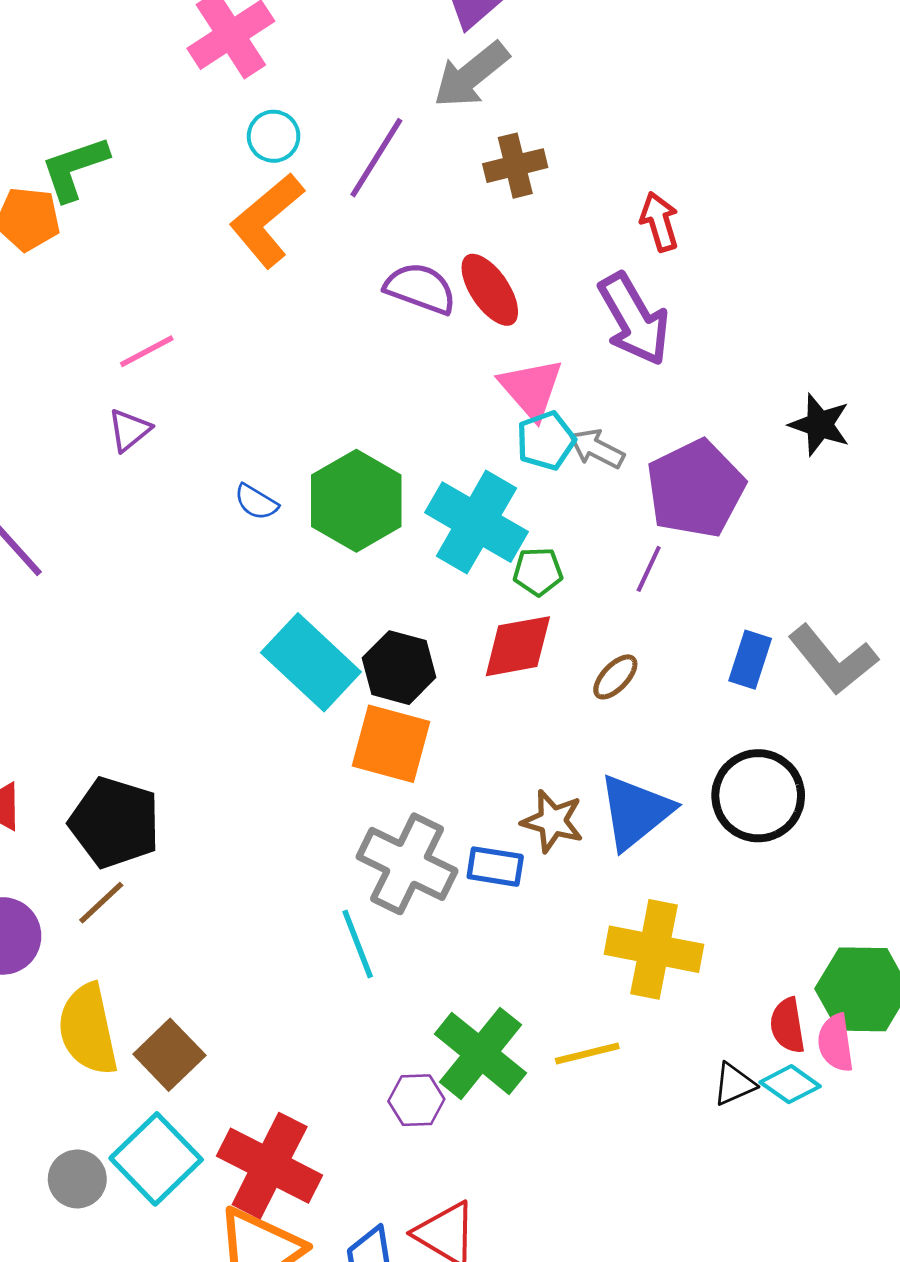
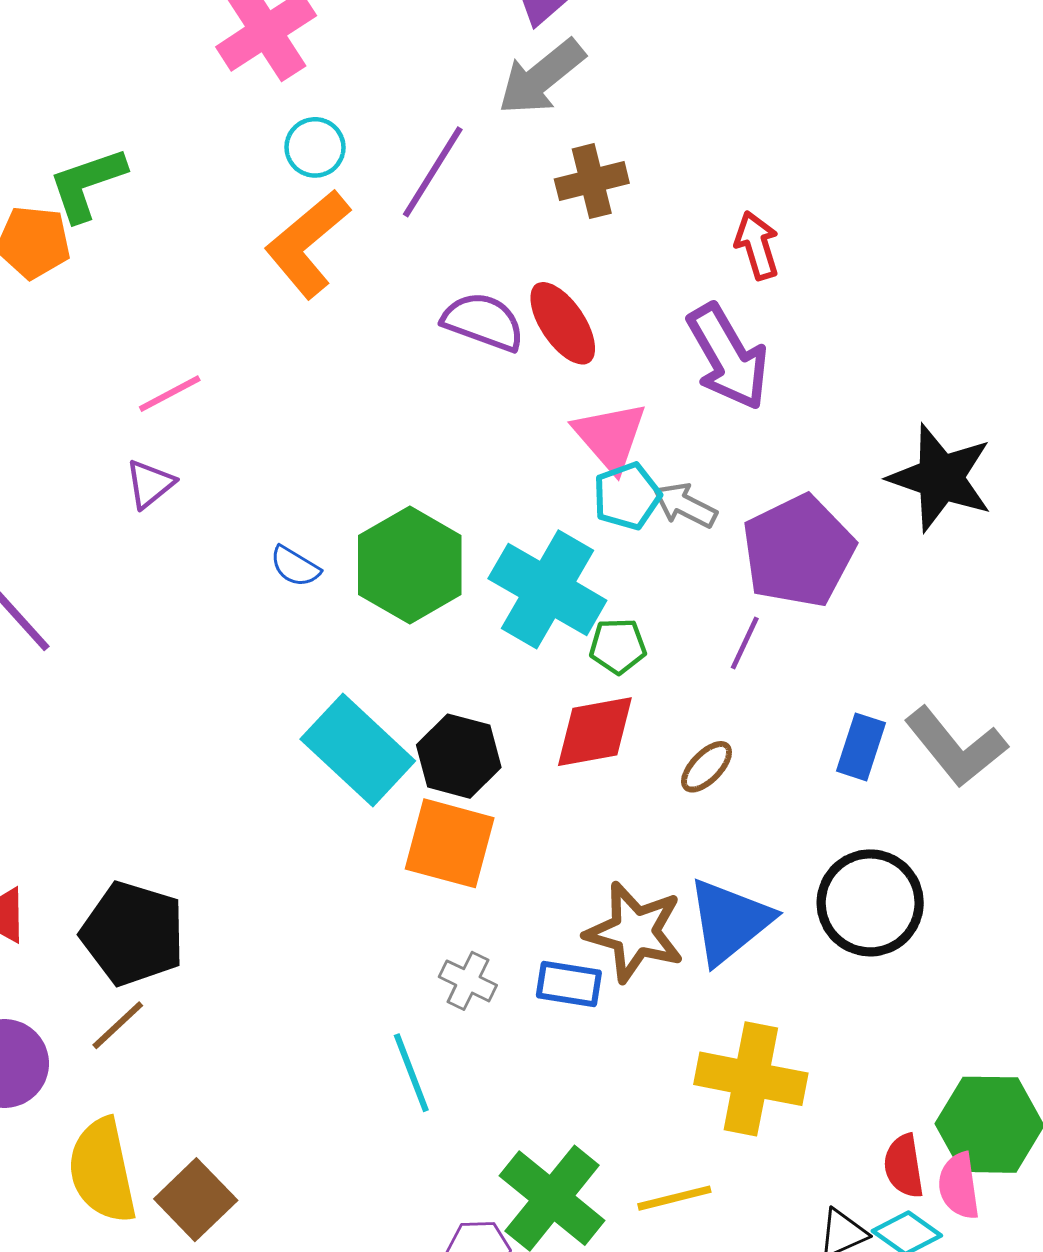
black star: (820, 425) -> (941, 478), size x1.5
brown star: (553, 821) -> (635, 932), size x1.4
gray cross: (407, 864) -> (468, 981), size x0.5

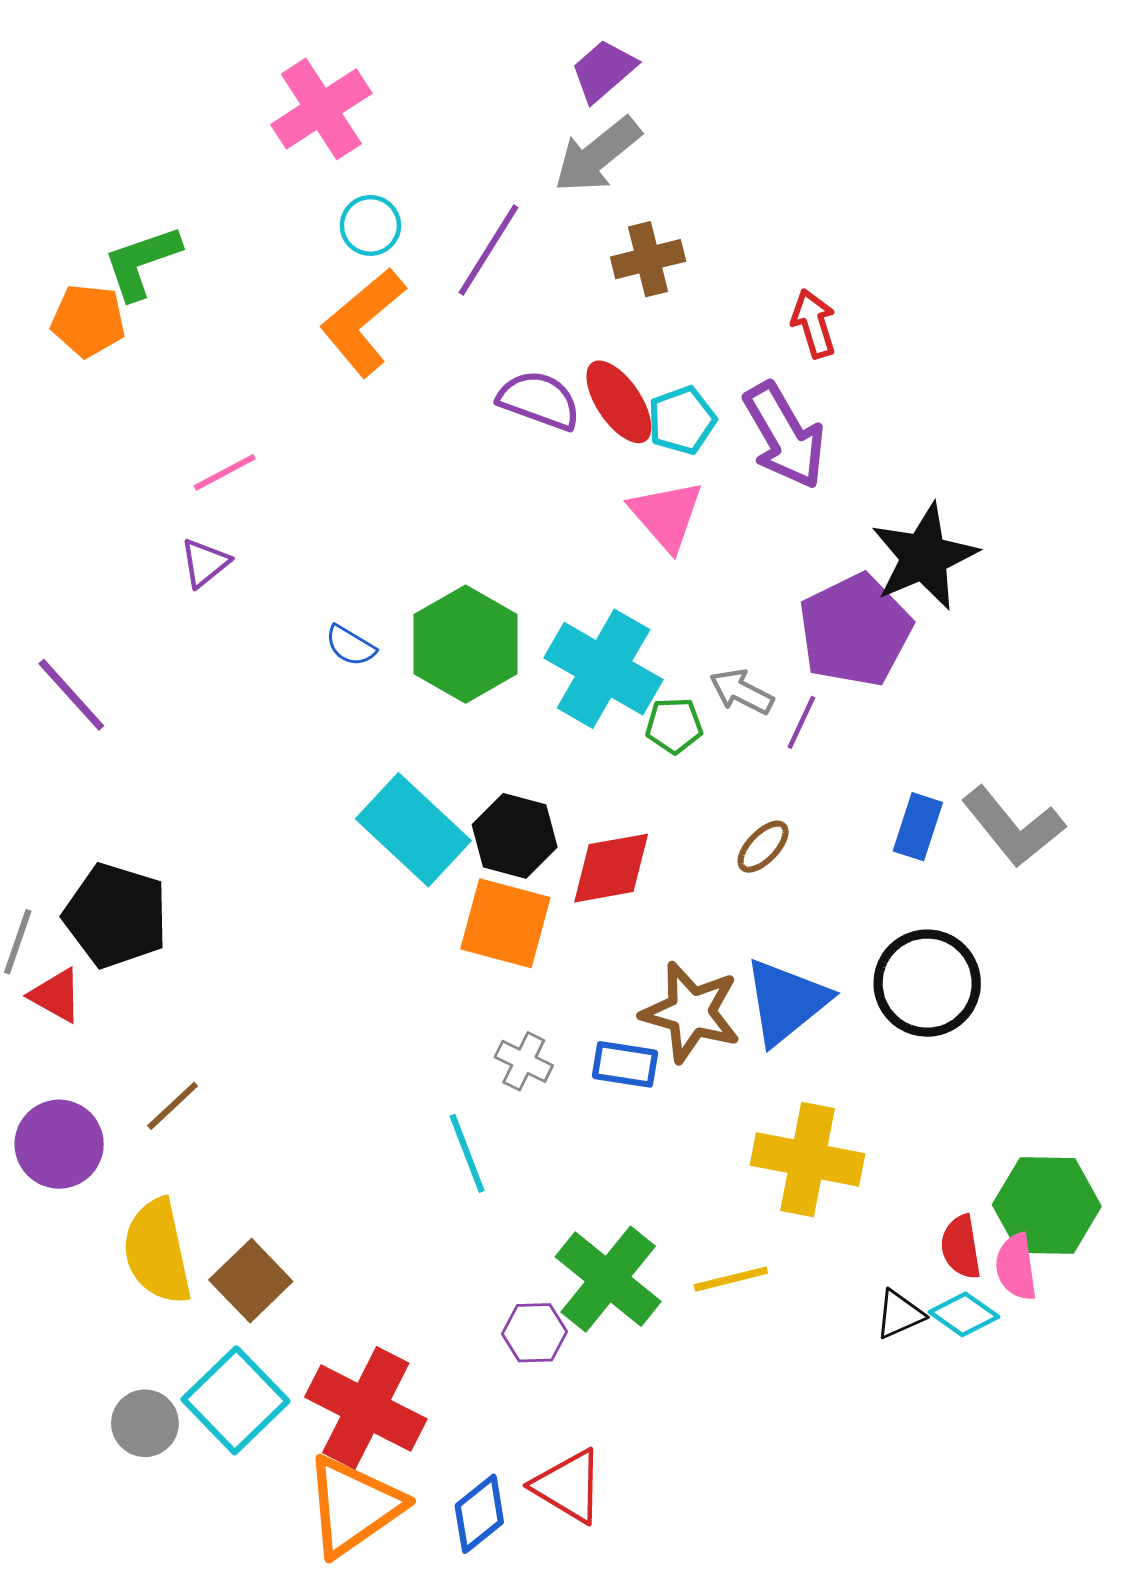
black star: (941, 478) -> (924, 557), moved, turned 30
cyan pentagon: (627, 496) -> (682, 420), moved
gray arrow: (685, 505) -> (742, 692), moved
red diamond: (595, 732) -> (611, 868), moved
black pentagon: (133, 934) -> (116, 916), moved

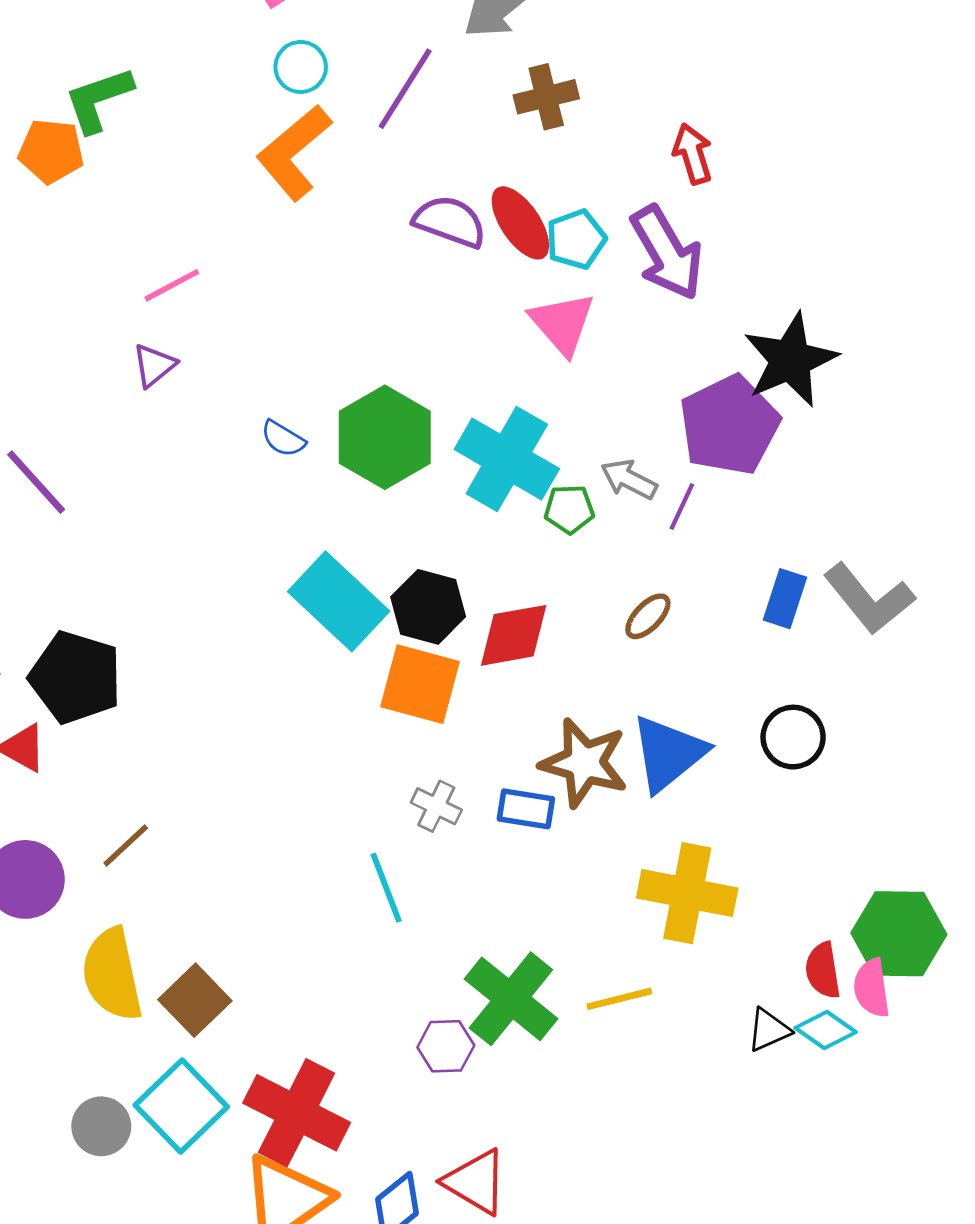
black circle: (927, 983) -> (793, 737), size x0.7

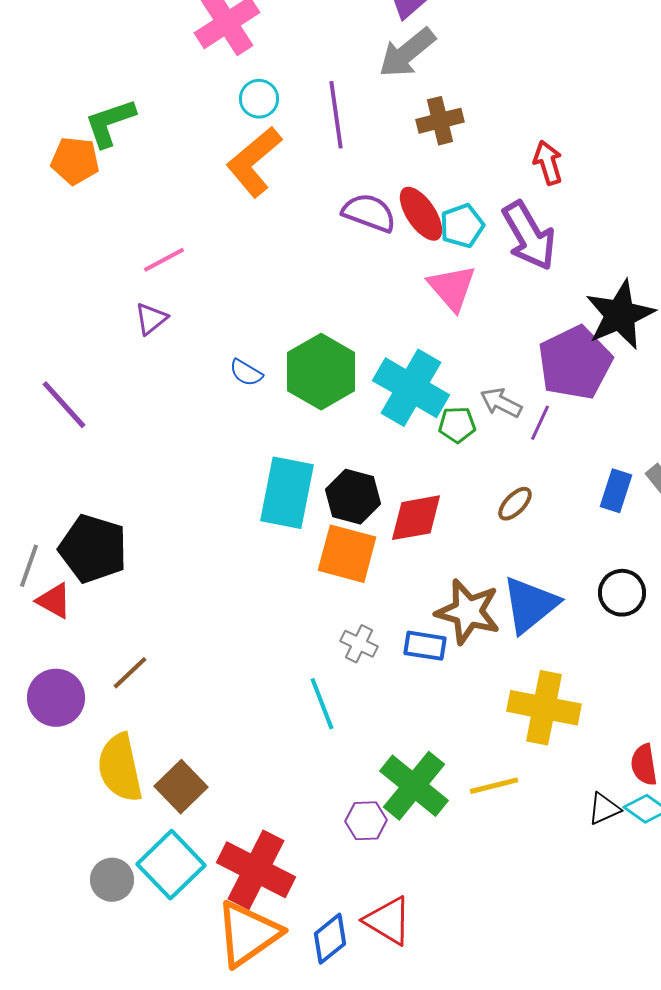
purple line: (405, 89) -> (336, 115), turned -40
cyan rectangle: (339, 601) -> (287, 493), turned 58

